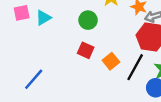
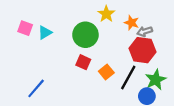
pink square: (22, 13) -> (25, 28), turned 32
green circle: (88, 20) -> (85, 35), size x1.5

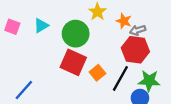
cyan triangle: (45, 33) -> (41, 26), moved
red square: (83, 62) -> (73, 62), size x1.6
green star: (156, 80) -> (149, 81), turned 30

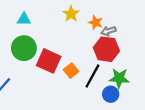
cyan triangle: (41, 26) -> (24, 19), moved, turned 32
green circle: (76, 34) -> (24, 48), moved

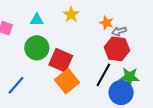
yellow star: (71, 14) -> (71, 15), moved
orange square: (71, 71) -> (67, 81), moved, size x1.6
blue circle: (111, 94) -> (121, 93), size x1.5

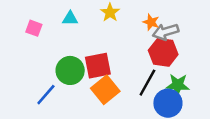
gray arrow: (119, 31) -> (166, 32), size x1.5
green circle: (37, 48) -> (70, 70), moved
red square: (61, 60) -> (98, 66), turned -35

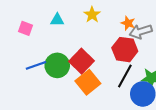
red hexagon: (163, 52) -> (125, 50), moved
red square: (98, 66) -> (81, 61), turned -35
blue line: (46, 95) -> (36, 65), moved, turned 30

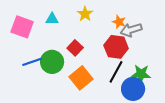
pink square: (25, 28) -> (22, 27), size x1.6
red square: (81, 61) -> (75, 48), moved, size x0.7

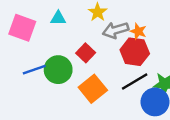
orange star: (119, 22) -> (138, 31), moved
gray arrow: (131, 30) -> (116, 30), moved
black line: (116, 72) -> (135, 82), turned 30

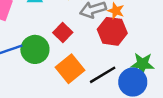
black line: (135, 82) -> (103, 75), moved

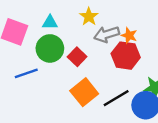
green circle: (35, 49) -> (50, 48), moved

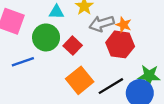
cyan triangle: (50, 22) -> (56, 12), moved

